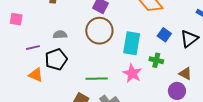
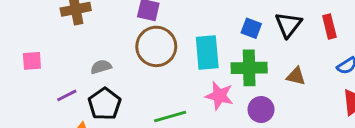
green cross: (156, 60) -> (249, 68), size x1.6
purple circle: (177, 91) -> (261, 110), moved

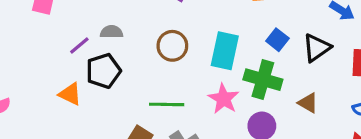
brown circle: (156, 46) -> (172, 46), moved, size x0.7
purple line: (67, 95) -> (79, 45), moved, turned -30

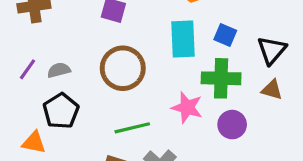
purple line: (79, 45) -> (27, 69), moved
brown circle: (172, 46) -> (123, 68), size x1.4
black triangle: (317, 48) -> (272, 50), moved
cyan rectangle: (225, 51) -> (183, 39), moved

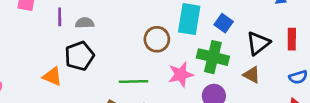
brown circle: (123, 68) -> (157, 39), moved, size x0.7
purple line: (27, 69) -> (60, 17), turned -48
pink star: (187, 107) -> (181, 75), turned 30

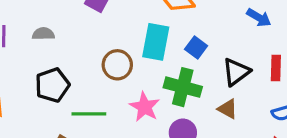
gray semicircle: (85, 23) -> (43, 34), moved
black pentagon: (79, 56) -> (52, 85), moved
pink star: (181, 75) -> (145, 107), turned -30

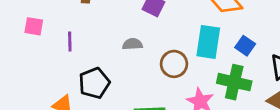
gray semicircle: (43, 34) -> (132, 44), moved
black pentagon: (52, 85) -> (94, 83), moved

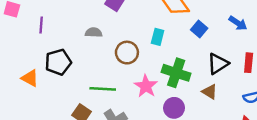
cyan rectangle: (208, 42) -> (158, 37), size x0.6
blue square: (245, 46) -> (199, 29), moved

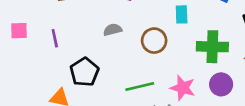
pink star: (146, 86) -> (183, 88), moved

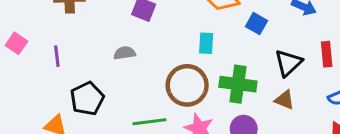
pink square: (19, 31) -> (16, 43), turned 30
brown circle: (154, 41) -> (187, 85), moved, size x1.4

